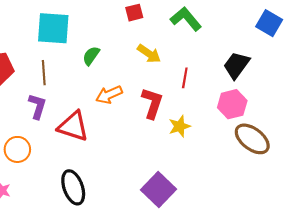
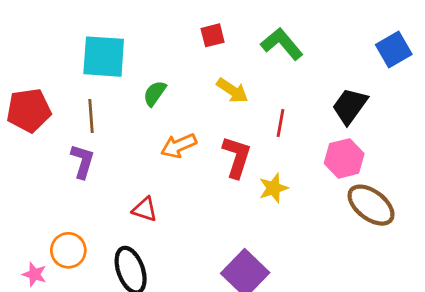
blue square: (269, 23) -> (394, 50), turned 30
red triangle: (73, 126) -> (145, 209), moved, size x0.6
orange circle: (17, 149) -> (68, 250), moved

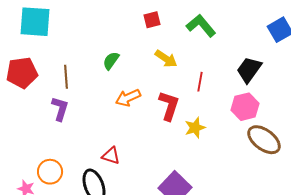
cyan square: (104, 57) -> (35, 22), moved
red triangle: (145, 209) -> (111, 156), moved

